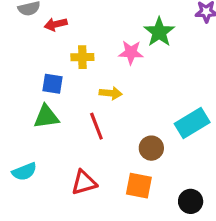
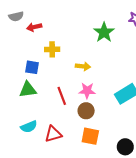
pink star: (131, 52) -> (87, 91), moved
yellow arrow: (111, 93) -> (83, 66), moved
brown circle: (151, 148) -> (86, 111), moved
cyan semicircle: (24, 172) -> (29, 127), moved

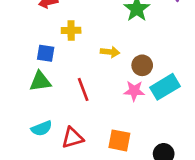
pink star: (87, 91) -> (134, 91), moved
brown circle: (86, 111) -> (142, 65), moved

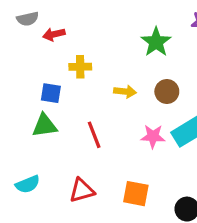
brown circle: (142, 65) -> (167, 92), moved
cyan semicircle: (42, 128) -> (28, 184), moved

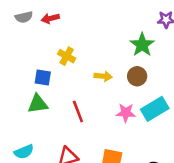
red arrow: (54, 34) -> (50, 18), moved
green star: (156, 42) -> (142, 45), moved
yellow cross: (80, 67) -> (67, 56), turned 30

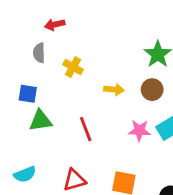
gray semicircle: (24, 17) -> (39, 53), moved, turned 102
blue square: (43, 78) -> (28, 94), moved

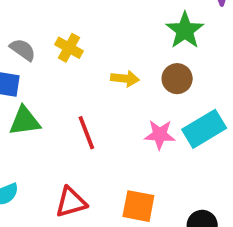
gray semicircle: (39, 53) -> (23, 50), moved, turned 126

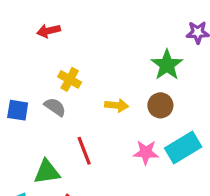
gray semicircle: (23, 50) -> (55, 107), moved
green triangle: (25, 121) -> (47, 172), moved

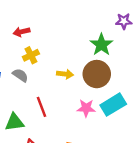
red arrow: (49, 31) -> (22, 32), moved
yellow cross: (70, 79) -> (31, 55), turned 35
brown circle: (160, 105) -> (97, 74), size x1.5

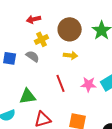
brown circle: (97, 74) -> (70, 29), moved
red line: (42, 107) -> (61, 83), moved

